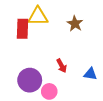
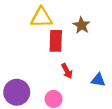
red rectangle: (23, 29) -> (56, 41), moved
purple circle: (30, 80) -> (17, 92), moved

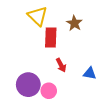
yellow triangle: (41, 17) -> (37, 16), turned 45
purple circle: (17, 92) -> (28, 85), moved

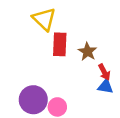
brown star: (74, 23) -> (87, 52), moved
red arrow: (61, 65) -> (104, 72), moved

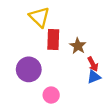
blue triangle: (106, 86) -> (94, 77), turned -32
purple circle: (33, 100) -> (29, 69), moved

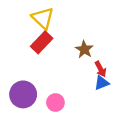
red rectangle: (53, 39) -> (42, 42), moved, turned 42
purple circle: (29, 69) -> (23, 94), moved

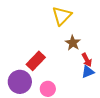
yellow triangle: (43, 18) -> (62, 16), moved, turned 30
red rectangle: (42, 42) -> (36, 61), moved

